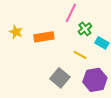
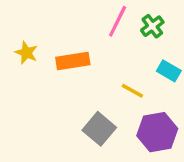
green cross: (85, 29) -> (152, 26), moved

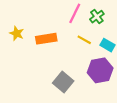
yellow line: (132, 91) -> (84, 40), moved
purple hexagon: (157, 132) -> (100, 70), moved

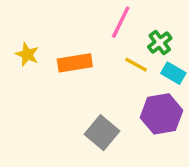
green cross: (97, 17) -> (160, 43), moved

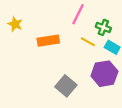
green cross: (160, 43) -> (103, 27), turned -32
yellow star: (27, 54) -> (15, 24), moved

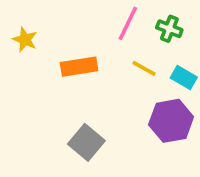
green cross: (103, 27) -> (169, 29), moved
gray square: (66, 86) -> (86, 142), moved

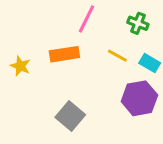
pink line: (128, 23) -> (87, 19), moved
yellow star: (25, 40) -> (20, 66), moved

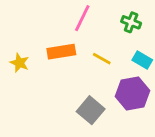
yellow line: (117, 56) -> (102, 59), moved
gray square: (70, 116) -> (91, 110), moved

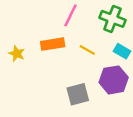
green cross: (131, 22) -> (112, 19), size x1.5
gray square: (91, 110) -> (78, 94), turned 35

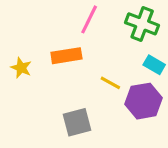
yellow line: (87, 50) -> (110, 83), moved
gray square: (78, 94) -> (77, 122), moved

